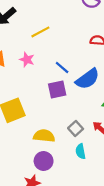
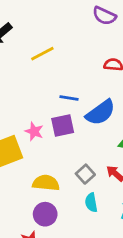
pink star: (27, 60) -> (34, 131), moved
blue line: (62, 67) -> (69, 98), turned -32

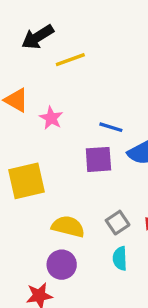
yellow line: (42, 54) -> (70, 60), moved
pink star: (34, 131) -> (51, 118), moved

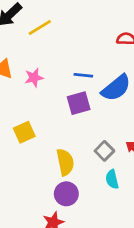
pink star: (51, 118) -> (34, 78), turned -30
yellow square: (26, 181) -> (24, 132), size x0.7
yellow semicircle: (68, 227) -> (65, 162), turned 76

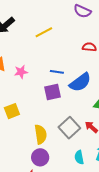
yellow line: (40, 28) -> (44, 32), moved
gray square: (104, 151) -> (69, 128), size x1.5
cyan semicircle: (112, 179) -> (79, 157), moved

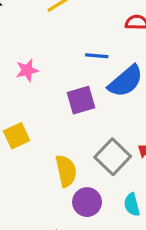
blue line: (57, 72) -> (97, 56), moved
purple circle: (40, 157) -> (87, 202), moved

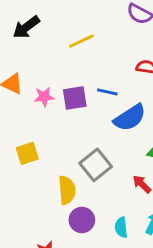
purple square: (81, 100) -> (75, 98), moved
gray square: (113, 157) -> (96, 165), moved

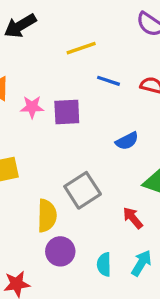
blue line: (107, 92) -> (109, 81), moved
blue semicircle: (130, 118) -> (127, 141), size x0.6

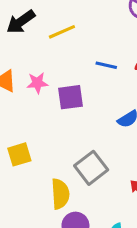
yellow line: (81, 48) -> (62, 32), moved
pink star: (32, 107) -> (37, 83), moved

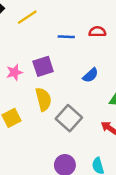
pink star: (37, 83) -> (14, 72), moved
yellow semicircle: (60, 194) -> (43, 99), moved

